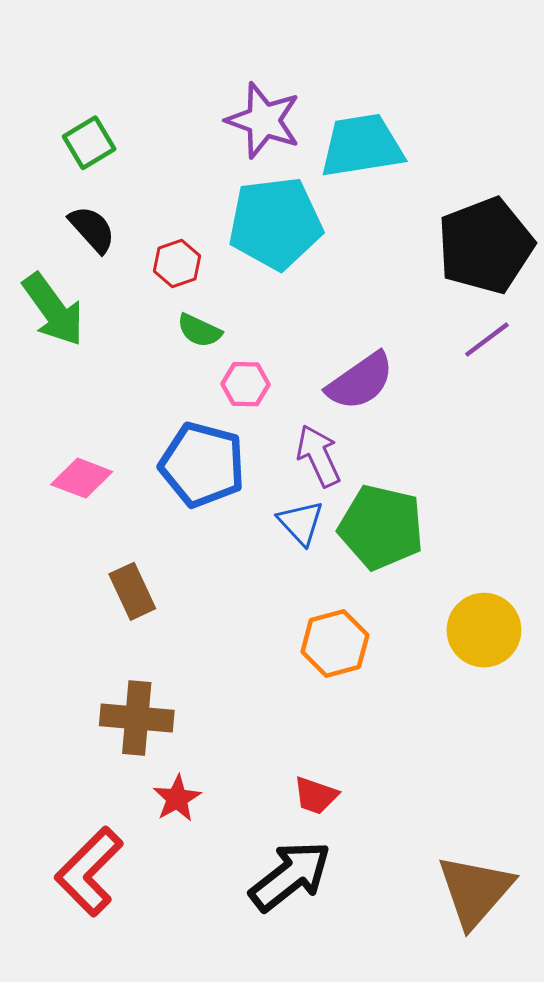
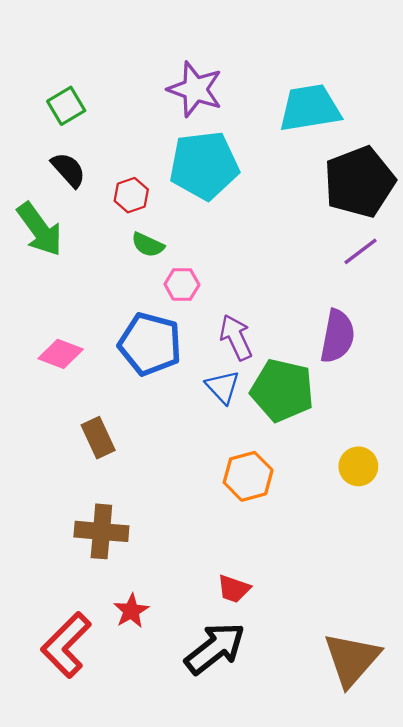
cyan trapezoid: (362, 146) -> (310, 108), moved
purple semicircle: (360, 381) -> (337, 336), moved, turned -44
yellow circle: (484, 630) -> (358, 466), size x0.7
red star: (177, 798) -> (131, 611), moved

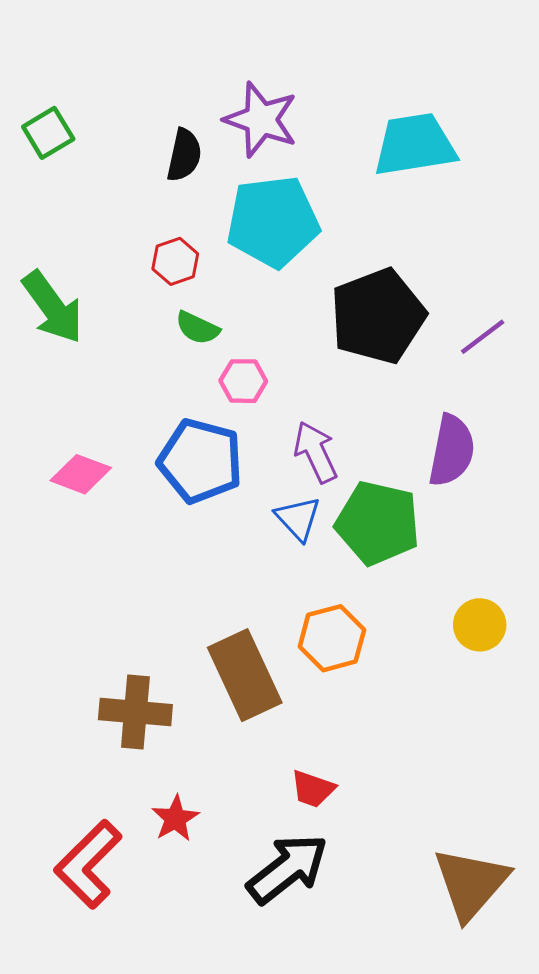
green square: (66, 106) -> (48, 133), moved
black semicircle: (68, 170) -> (184, 155), moved, turned 54
black pentagon: (359, 182) -> (378, 316), moved
brown rectangle: (98, 438) -> (245, 675), moved, size x1.6

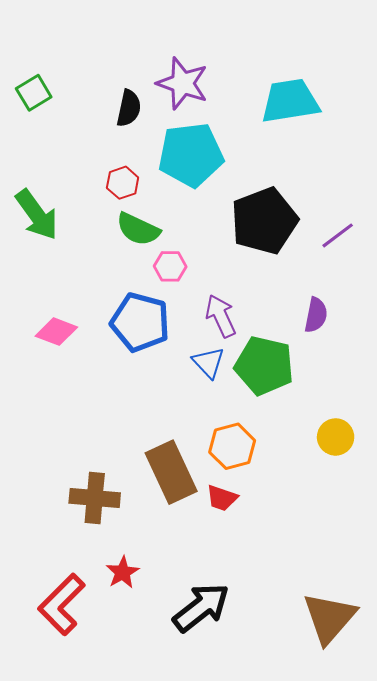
green semicircle: (197, 328) -> (138, 229), size x1.4
purple semicircle: (452, 451) -> (316, 315), size x0.7
red trapezoid: (313, 789) -> (222, 498), moved

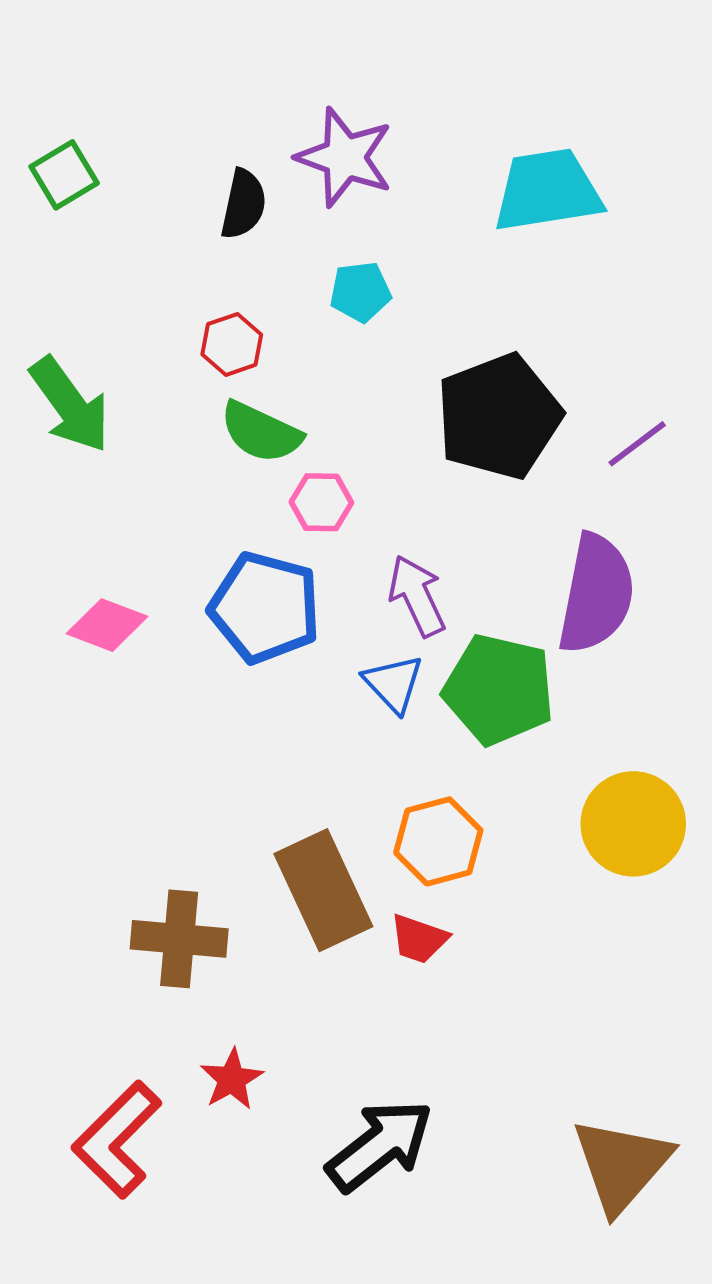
cyan pentagon: (191, 155) -> (360, 292), size x0.5
purple semicircle: (316, 315) -> (596, 594), size x1.8
yellow circle: (336, 437) -> (633, 824), size x1.5

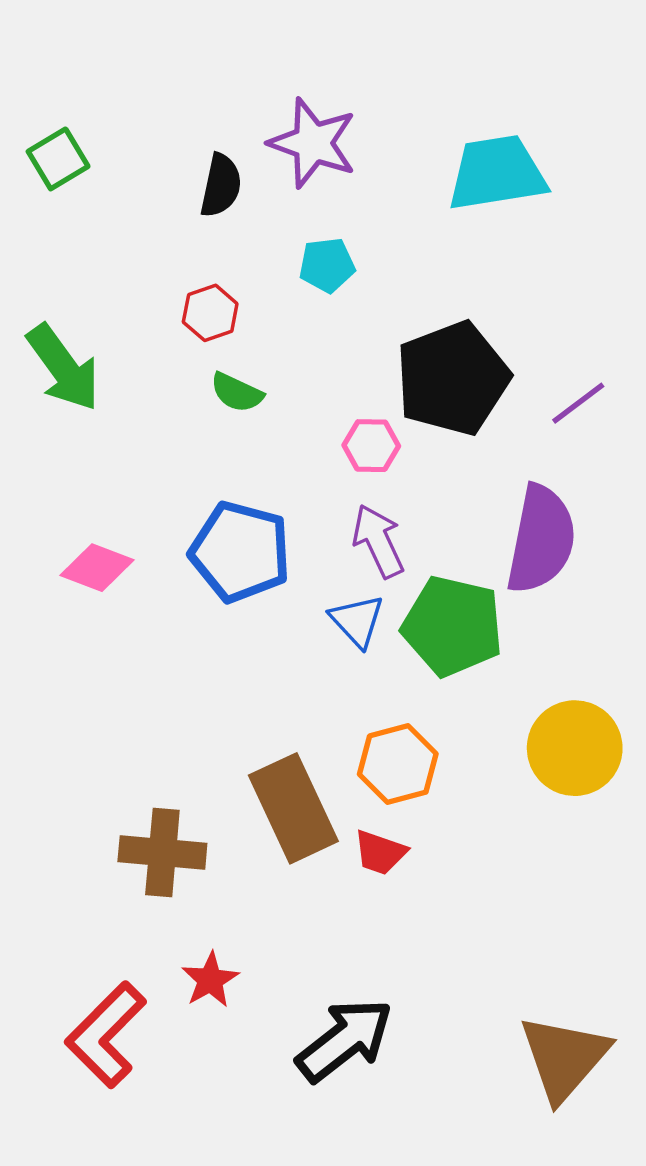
green semicircle: (261, 432) -> (237, 392), size x0.7
pink hexagon: (321, 502) -> (371, 446), moved

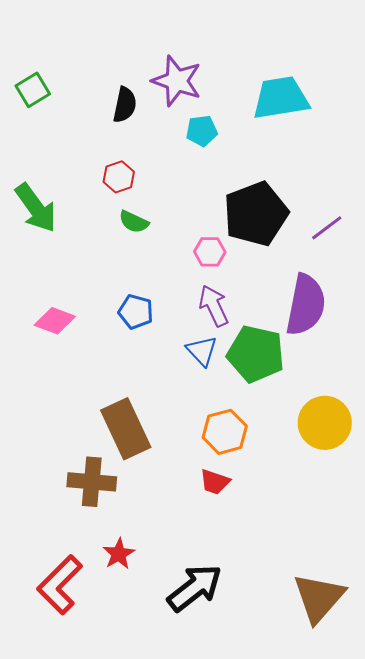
cyan pentagon: (327, 265) -> (202, 131), moved
blue pentagon: (240, 552) -> (136, 312), size x0.6
brown rectangle: (293, 808) -> (126, 429), moved

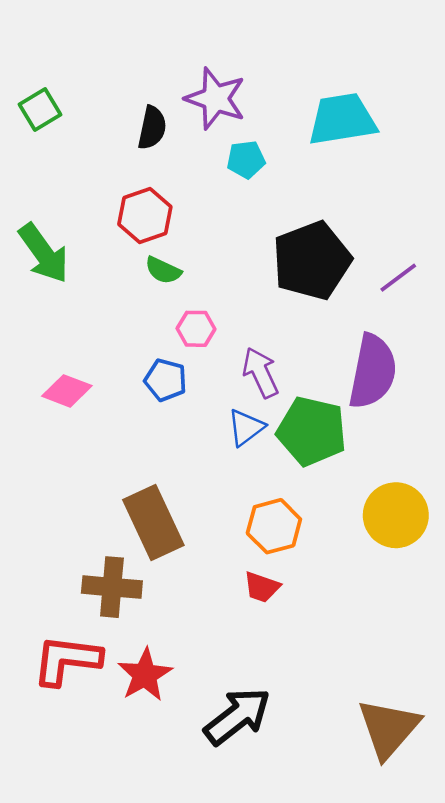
red hexagon: (119, 177) -> (145, 215), size x1.4
pink hexagon: (210, 252) -> (196, 329), moved
blue triangle: (202, 351) -> (246, 427), turned 36
red star: (119, 554) -> (145, 675), size x1.4
red L-shape: (60, 585) -> (67, 660), moved, turned 52

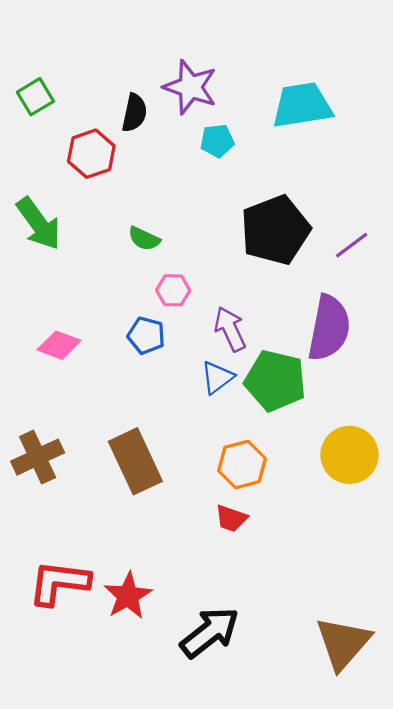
red hexagon: (145, 215) -> (91, 154), moved
brown cross: (112, 587) -> (38, 457), moved, turned -30

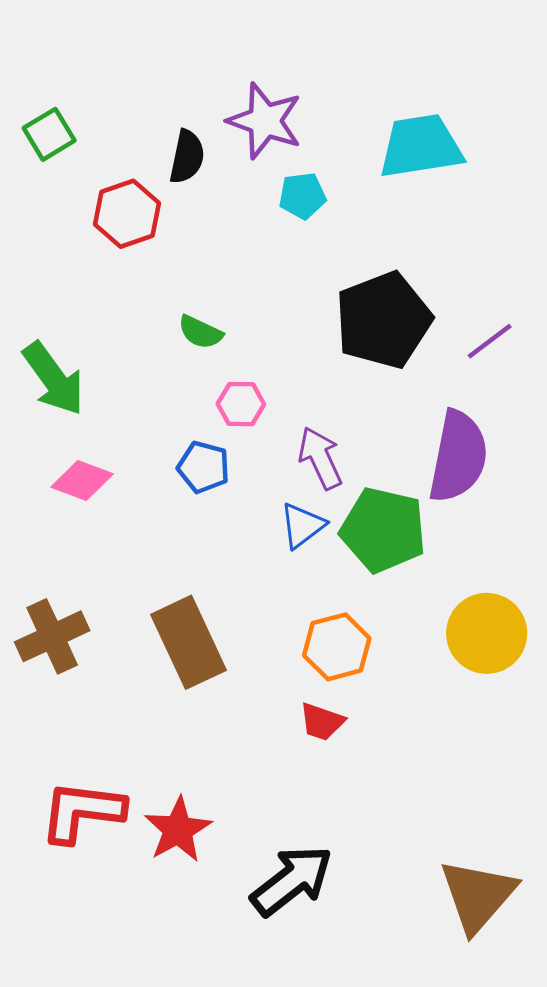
green arrow: (39, 224) -> (54, 379), moved

